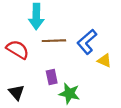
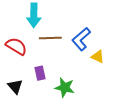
purple rectangle: (52, 77) -> (40, 73), moved

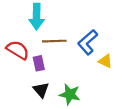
purple rectangle: (40, 73) -> (39, 63), moved
black triangle: (15, 86) -> (41, 90), moved

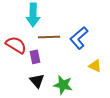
yellow triangle: (105, 61) -> (95, 66), moved

